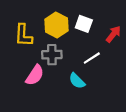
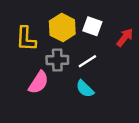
white line: (92, 58) -> (87, 61), moved

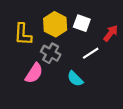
gray cross: (57, 60) -> (51, 53), turned 30
white line: (87, 61) -> (91, 53), moved

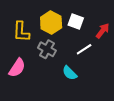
pink semicircle: (34, 73) -> (17, 68), moved

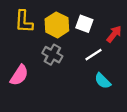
yellow L-shape: (21, 32) -> (24, 22), moved
cyan semicircle: (70, 73) -> (103, 81), moved

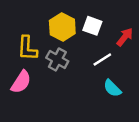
yellow L-shape: (24, 22) -> (27, 48), moved

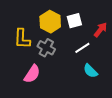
white square: (92, 26) -> (74, 21), turned -35
pink semicircle: (21, 82) -> (32, 74), moved

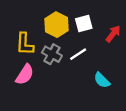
white line: (82, 48) -> (78, 54), moved
pink semicircle: (32, 74) -> (25, 75), moved

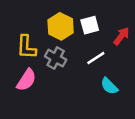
white line: (78, 54) -> (96, 58), moved

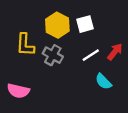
red arrow: (121, 36) -> (115, 52), moved
pink semicircle: (26, 80) -> (18, 91), moved, turned 70

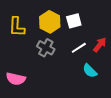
yellow L-shape: (25, 45) -> (17, 27), moved

